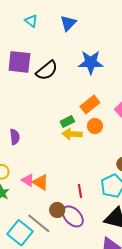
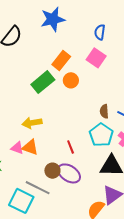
green rectangle: (67, 122) -> (43, 82), size x1.6
yellow arrow: (72, 134) -> (32, 123), moved

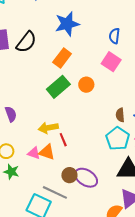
orange rectangle: (61, 60) -> (62, 58), moved
red line: (71, 147) -> (63, 140), moved

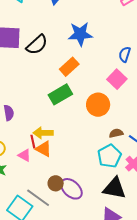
orange circle: (86, 85) -> (98, 105), moved, size x1.5
brown semicircle: (120, 115) -> (116, 133), turned 72
red line: (63, 140) -> (33, 142), moved
orange triangle: (47, 152) -> (44, 149), moved

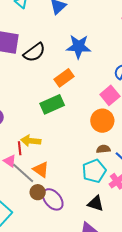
orange circle: (98, 105) -> (102, 121), moved
orange triangle: (44, 149) -> (41, 169), moved
black triangle: (114, 188) -> (96, 203), size x0.7
gray line: (38, 198) -> (23, 173), moved

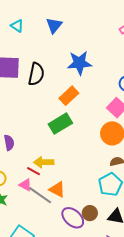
black semicircle: (34, 52) -> (36, 74), turned -35
red line: (20, 148) -> (34, 171), turned -48
brown circle: (38, 192) -> (90, 213), moved

